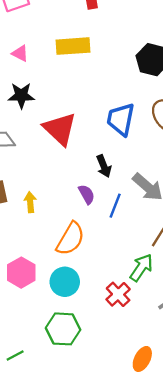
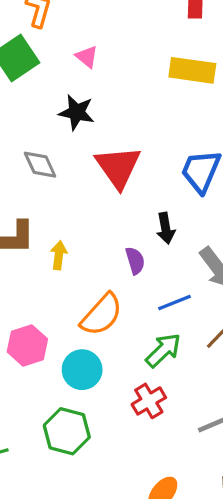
yellow rectangle: (73, 46) -> (192, 70), moved
blue line: (115, 206) -> (174, 302), moved, turned 35
green arrow: (141, 268) -> (163, 350), moved

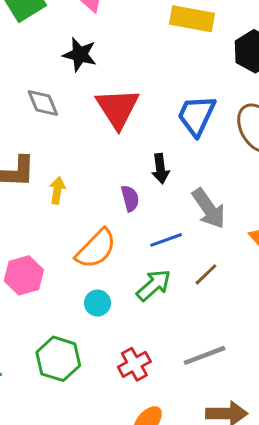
cyan circle: (82, 370) -> (98, 303), moved, size x0.7
red cross: (149, 401) -> (134, 364), moved

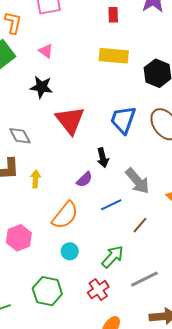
gray diamond: (43, 103) -> (20, 136), moved
purple semicircle: (130, 198) -> (84, 179), turned 66
green arrow: (154, 285) -> (113, 257), moved

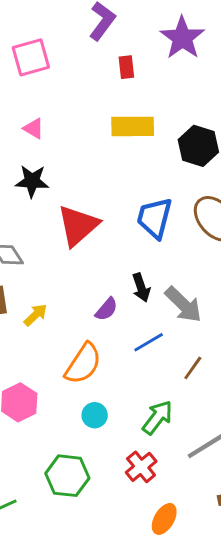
red triangle: (70, 120) -> (78, 226), turned 32
black arrow: (103, 158) -> (141, 288), moved
yellow arrow: (35, 179) -> (36, 315), turned 48

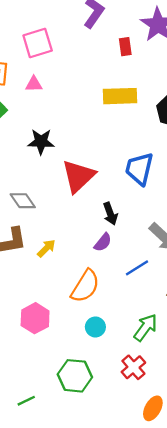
red rectangle: (126, 67) -> (125, 47), moved
pink triangle: (34, 129) -> (34, 84), moved, turned -30
black arrow: (141, 288) -> (110, 214), moved

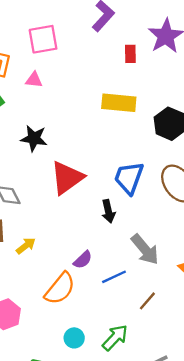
black arrow: (110, 214) -> (108, 211), moved
purple semicircle: (103, 242) -> (83, 260), moved
cyan circle: (95, 327) -> (74, 338), moved

